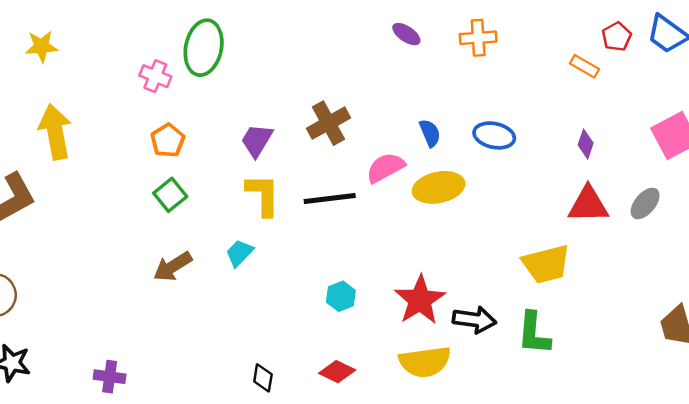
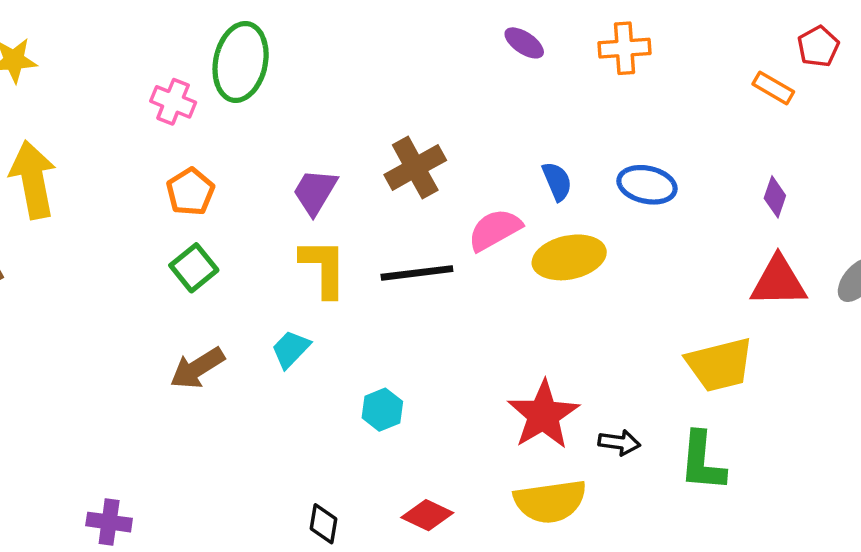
cyan hexagon: (341, 296) -> (382, 410), moved
black arrow: (474, 320) -> (619, 442), size x0.7

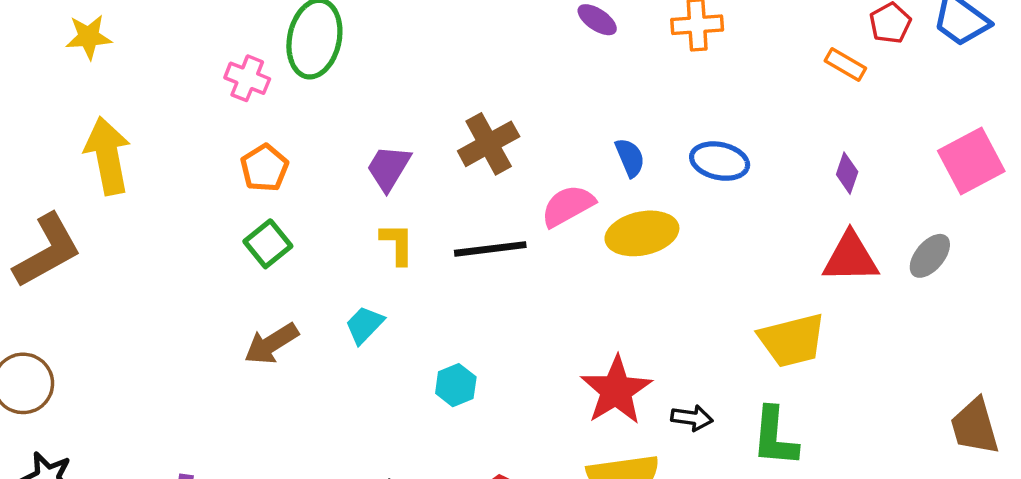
yellow L-shape: (324, 268) -> (397, 244), size x0.7

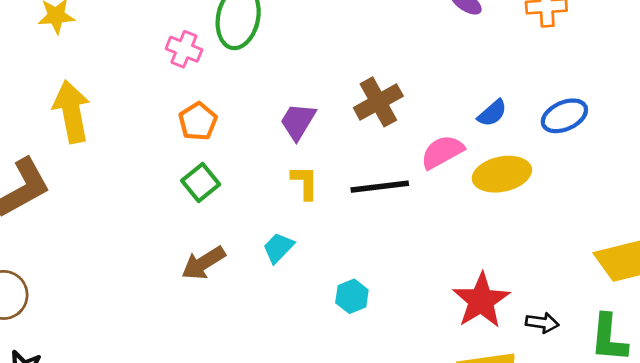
blue semicircle: (630, 158) -> (492, 113), turned 72
blue ellipse: (720, 161) -> (564, 116), turned -36

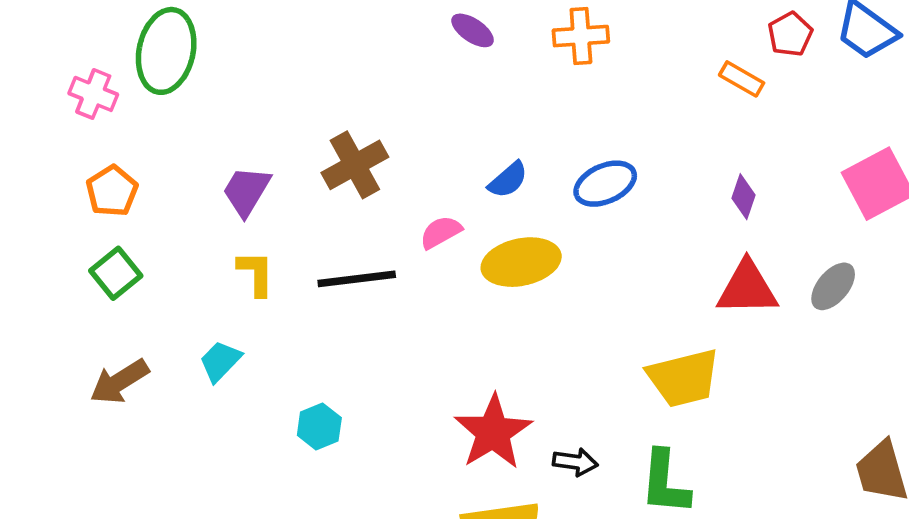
pink semicircle: (442, 152) -> (441, 232), size x0.7

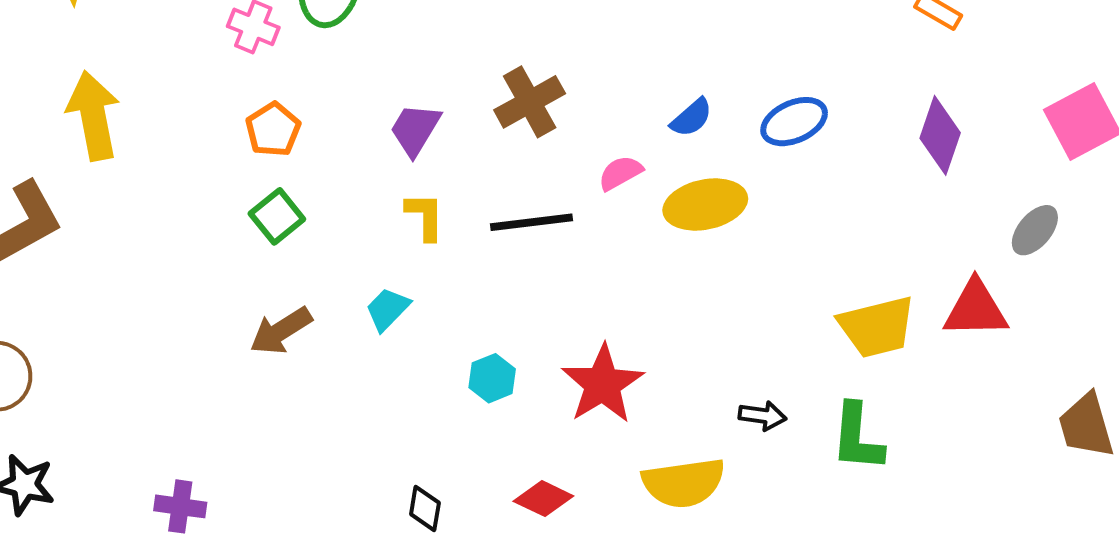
purple diamond: (743, 197) -> (940, 135), size x1.6
red triangle: (747, 288) -> (976, 309), moved
red star: (493, 432) -> (603, 384), moved

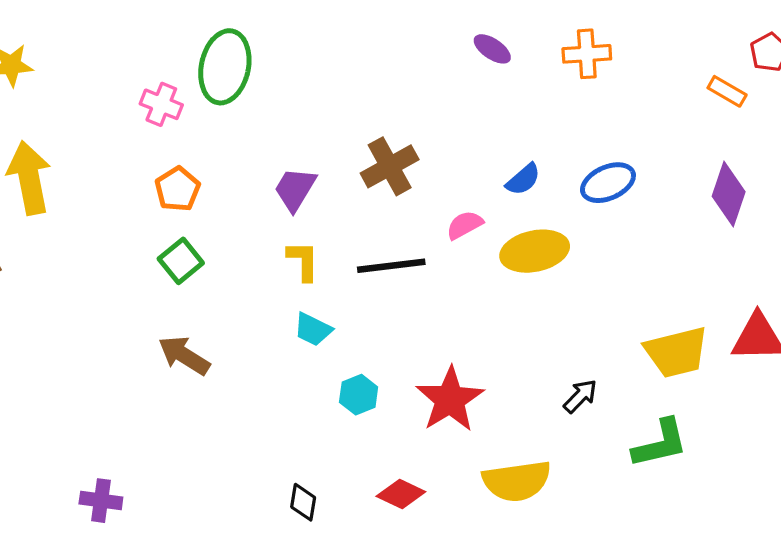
cyan trapezoid: (387, 309) -> (313, 329), moved, turned -108
brown arrow: (281, 331) -> (184, 355), turned 64
black arrow: (762, 416) -> (580, 396), moved, turned -54
green L-shape: (857, 437) -> (660, 443), turned -108

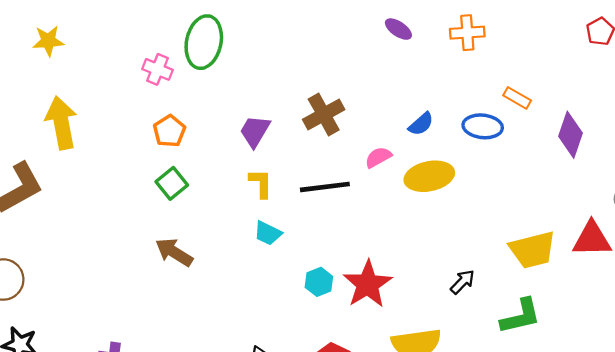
orange rectangle: (727, 91) -> (517, 98), moved
blue ellipse: (608, 183) -> (483, 126), turned 30
cyan hexagon: (359, 395) -> (319, 282), moved

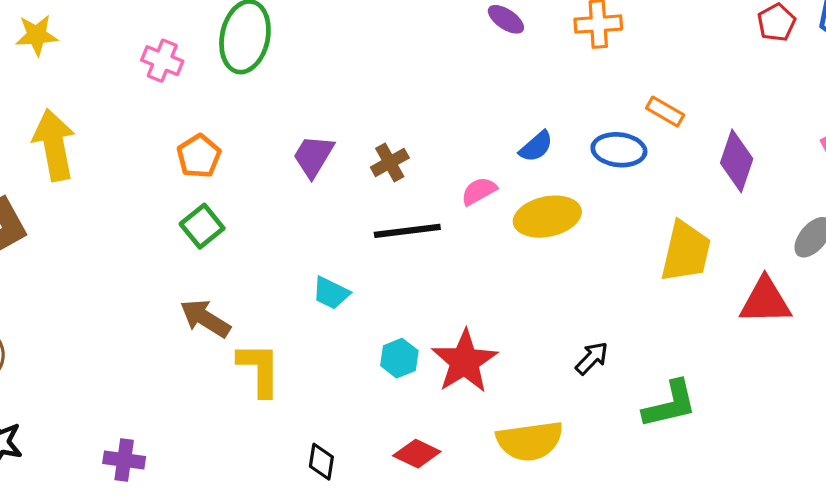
pink cross: (157, 69) -> (162, 61), moved
brown cross: (324, 115) -> (390, 162), moved, size x0.7
yellow L-shape: (261, 183) -> (259, 369), moved, size x1.4
yellow trapezoid: (533, 250) -> (686, 252), moved, turned -63

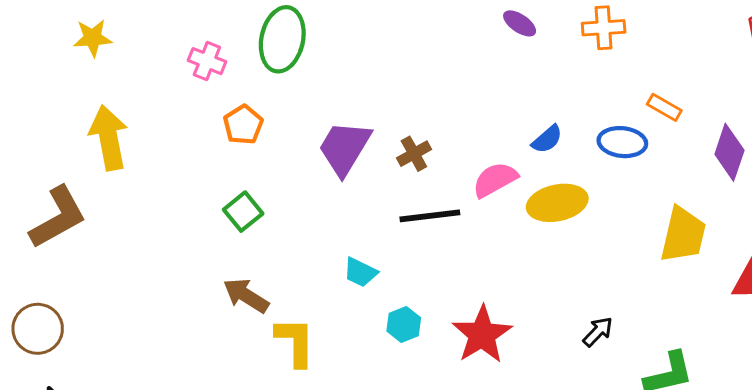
orange pentagon: (199, 156) -> (243, 125), moved
purple trapezoid: (313, 156) -> (344, 148), size x1.4
pink semicircle: (479, 191) -> (495, 180), size x1.4
cyan hexagon: (399, 358) -> (404, 324), moved

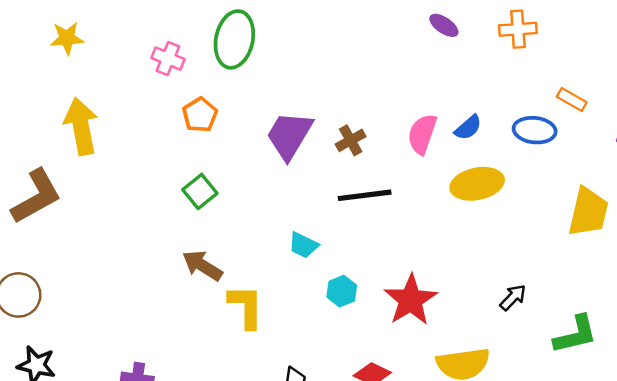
pink semicircle: (495, 180) -> (422, 134), moved, turned -42

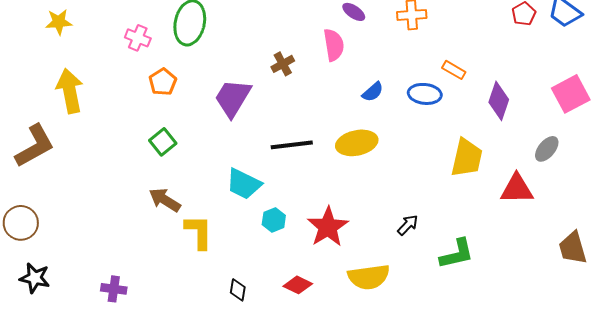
pink semicircle: (422, 134) -> (334, 45), moved, turned 152
brown cross: (351, 140) -> (283, 64), moved
yellow ellipse: (477, 184) -> (357, 143), moved
cyan trapezoid: (303, 245) -> (244, 184), size x1.5

